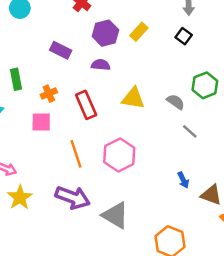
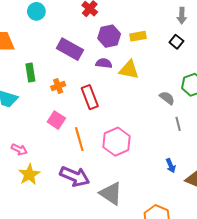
yellow rectangle: (139, 32) -> (138, 36), turned 35
purple rectangle: (61, 50) -> (70, 49), size x1.4
yellow triangle: (133, 98) -> (129, 70), moved
pink square: (41, 122) -> (56, 120), moved, turned 30
gray line: (190, 131) -> (178, 124), turned 32

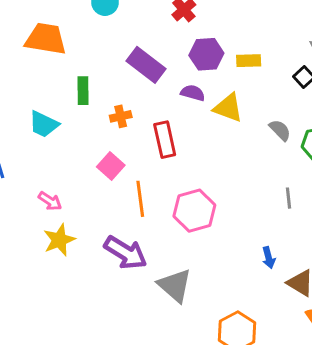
gray semicircle: (167, 98) -> (280, 130), moved

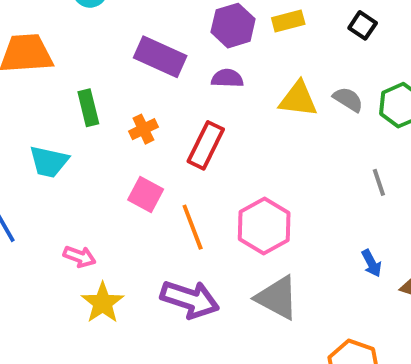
yellow triangle: (228, 108) -> (298, 99), moved
red rectangle: (165, 140) -> (206, 145), turned 52
gray triangle: (175, 285) -> (277, 298), moved

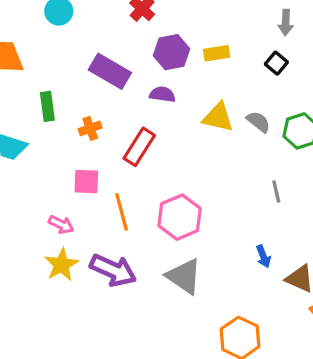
pink square: (146, 195) -> (86, 182), turned -32
pink arrow: (79, 257) -> (61, 225), moved
yellow star: (103, 303) -> (62, 265), moved

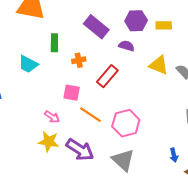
orange line: (122, 212) -> (90, 115), turned -50
yellow star: (62, 265) -> (49, 142), turned 30

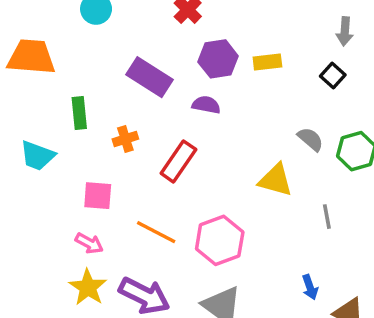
yellow triangle: (159, 65) -> (276, 180), moved
pink square: (72, 93) -> (98, 196), moved
yellow star: (49, 142) -> (88, 287), turned 30

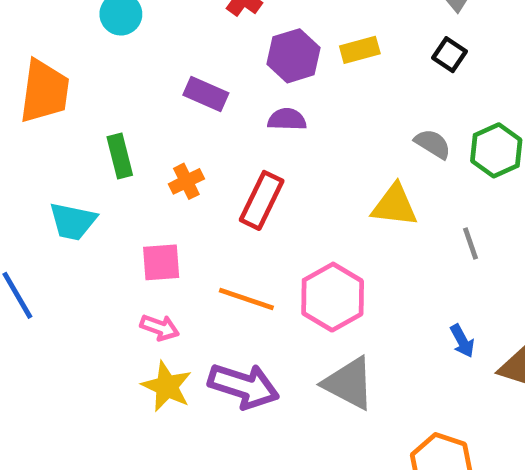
orange trapezoid: (31, 57) -> (44, 91), turned 102
purple rectangle: (150, 77) -> (206, 94), size x0.7

